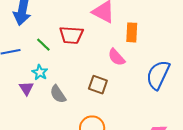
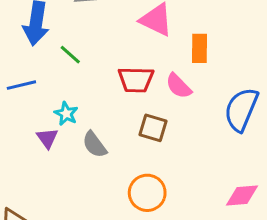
red trapezoid: (71, 35) -> (136, 80), moved
green line: (43, 45) -> (70, 55), moved

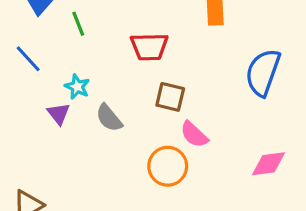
green line: (70, 55) -> (78, 24), turned 30
blue line: (21, 85) -> (28, 59), turned 64
pink semicircle: (179, 86) -> (194, 134), moved

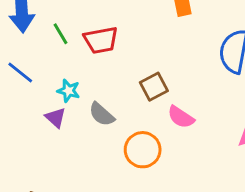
red trapezoid: (149, 47) -> (101, 40), moved
brown square: (170, 97) -> (154, 87), turned -32
orange circle: (168, 166) -> (143, 150), moved

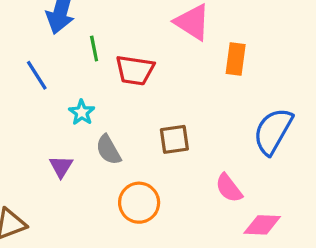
pink semicircle: (181, 117) -> (229, 188), moved
purple triangle: (56, 118) -> (61, 167), moved

